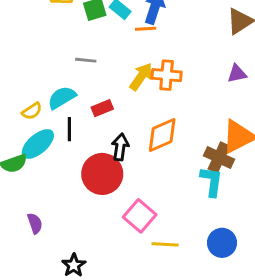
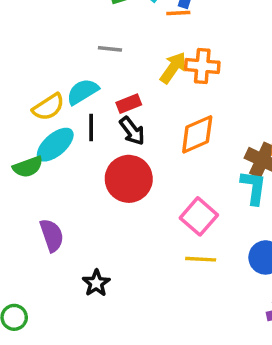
yellow semicircle: (32, 111) -> (48, 107), size x1.4
black arrow: (120, 147) -> (132, 131), moved, turned 135
pink square: (140, 216) -> (199, 216), moved
purple semicircle: (35, 223) -> (52, 235), size x1.4

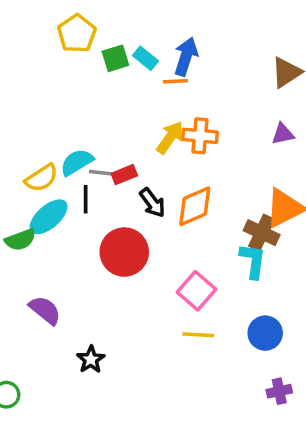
gray line: (110, 49) -> (101, 173), moved
black arrow: (132, 131) -> (152, 203), moved
purple semicircle: (52, 235) -> (45, 310), turned -32

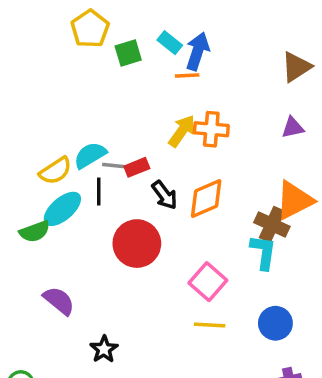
cyan rectangle: (145, 58) -> (170, 43), moved

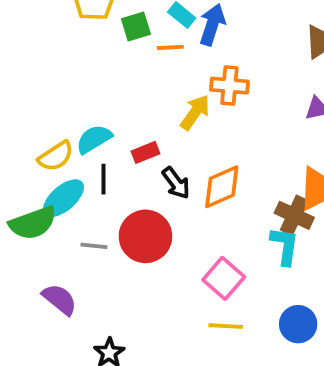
orange line: (187, 76) -> (170, 47), moved
orange cross: (211, 129) -> (229, 86), moved
gray line: (114, 166) -> (94, 246), moved
green semicircle: (35, 231) -> (33, 223), size x1.4

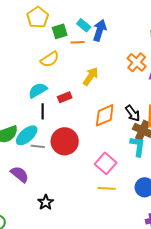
orange cross: (229, 86) -> (137, 62), moved, turned 36
yellow semicircle: (56, 156) -> (50, 59), moved
black arrow: (176, 183) -> (133, 113), moved
cyan ellipse: (63, 198) -> (27, 135), moved

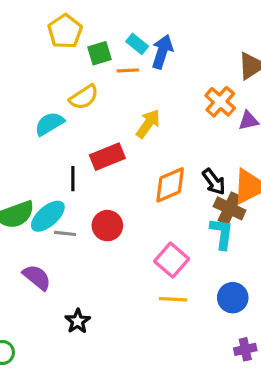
cyan semicircle: (38, 90) -> (49, 124), moved
red rectangle: (65, 97) -> (107, 157), size x1.5
red circle: (65, 141) -> (107, 226), size x0.7

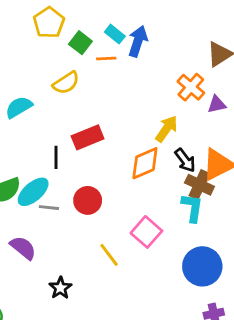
green square: (100, 53) -> (80, 43), turned -35
cyan semicircle: (49, 124) -> (19, 107), moved
yellow arrow: (148, 124) -> (166, 129), moved
blue circle: (233, 298) -> (202, 266), size x1.4
yellow line: (173, 299) -> (109, 255), moved, turned 50

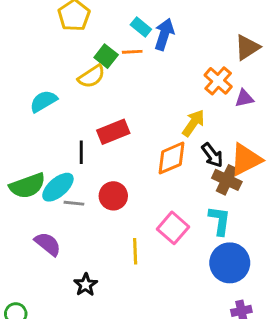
green square: (80, 43) -> (106, 56), moved
cyan L-shape: (192, 208) -> (220, 221), moved
yellow line: (109, 255) -> (135, 251), turned 35

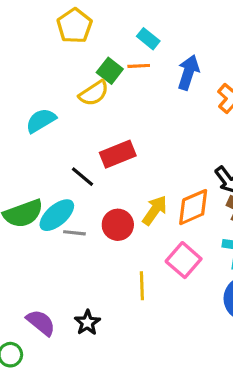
blue arrow: (164, 34) -> (188, 72), moved
yellow arrow: (193, 123) -> (155, 210), moved
black line: (81, 152) -> (83, 177), turned -50
orange diamond: (172, 158) -> (193, 207), moved
purple semicircle: (48, 244) -> (41, 323), moved

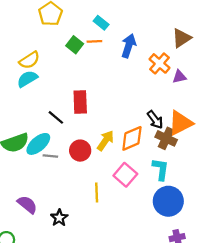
yellow semicircle: (94, 93) -> (29, 60), moved
red rectangle: (118, 154) -> (80, 102), turned -70
purple semicircle: (41, 323) -> (27, 205), moved

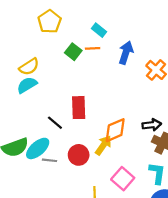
black arrow: (155, 120) -> (152, 125), turned -60
orange diamond: (132, 138) -> (115, 130), moved

